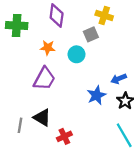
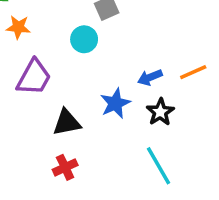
orange star: (48, 48) -> (18, 27), moved
black triangle: (42, 118) -> (67, 122), moved, turned -42

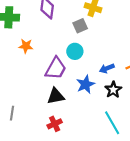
orange star: (18, 27) -> (26, 46), moved
cyan circle: (84, 39) -> (75, 51), moved
purple trapezoid: (34, 77) -> (56, 68), moved

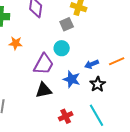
blue star: (86, 84) -> (72, 79), turned -30
red cross: (55, 124) -> (66, 116), moved

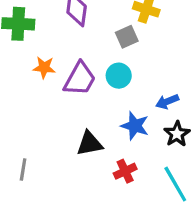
purple trapezoid: (44, 64) -> (80, 79), moved
red cross: (66, 116) -> (125, 171), moved

